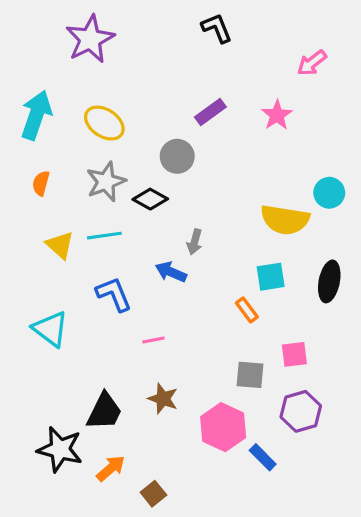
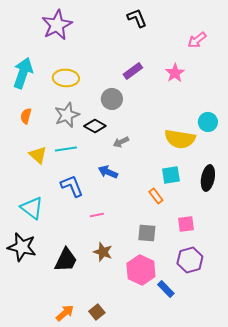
yellow ellipse: (104, 123) -> (66, 78), turned -30
gray arrow: (195, 242) -> (121, 142), moved, turned 49
gray square: (250, 375) -> (147, 233), moved
black star: (60, 449) -> (22, 247), moved
orange arrow: (111, 468) -> (65, 313), moved

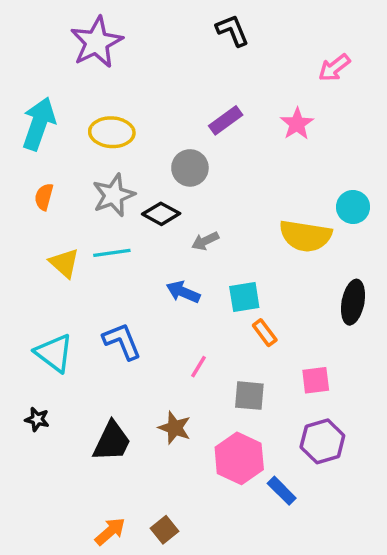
cyan square: (171, 175) -> (244, 297), moved
blue L-shape: (72, 186) -> (122, 341), moved
pink line: (97, 215) -> (198, 367), moved, turned -48
black star: (22, 247) -> (37, 419), size x0.5

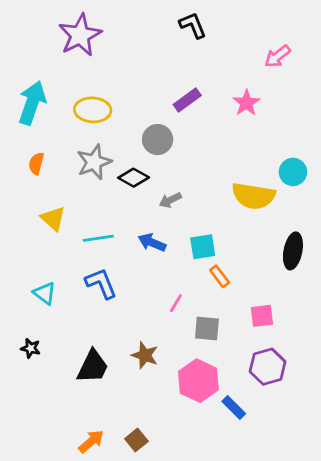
cyan line: (112, 253) -> (98, 238), moved
cyan triangle: (54, 353) -> (45, 293), size x0.7
pink line: (198, 367) -> (176, 303), moved

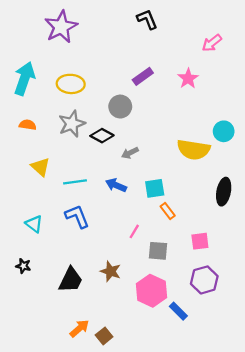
orange semicircle: (36, 163) -> (28, 125), turned 84
orange arrow: (91, 441) -> (79, 328), moved

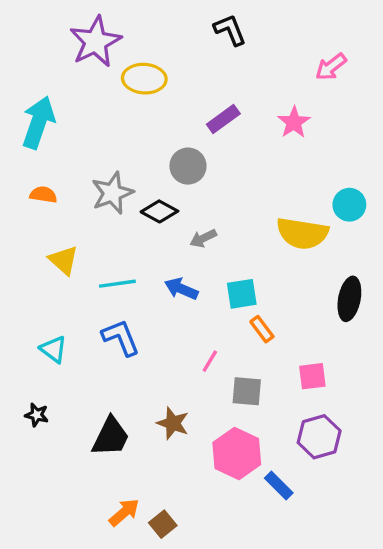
yellow ellipse: (71, 84) -> (144, 79), moved

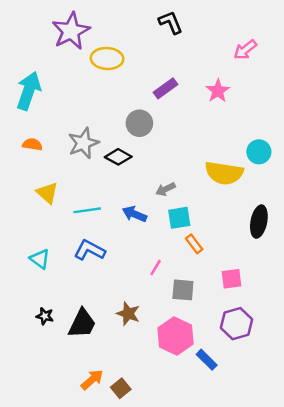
gray arrow: (203, 238) -> (166, 189), moved
blue L-shape: (121, 338) -> (90, 250), turned -40
black star: (37, 415) -> (45, 316), moved

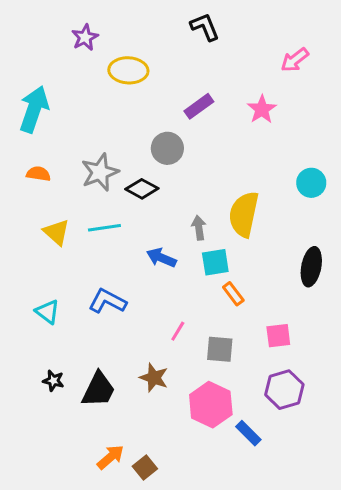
purple star: (71, 31) -> (85, 37), size x0.6
yellow semicircle: (224, 173) -> (244, 214), moved, turned 93
gray arrow: (166, 189) -> (199, 228), turned 108
cyan line: (87, 210) -> (104, 228), moved
pink line: (156, 268) -> (178, 331), moved

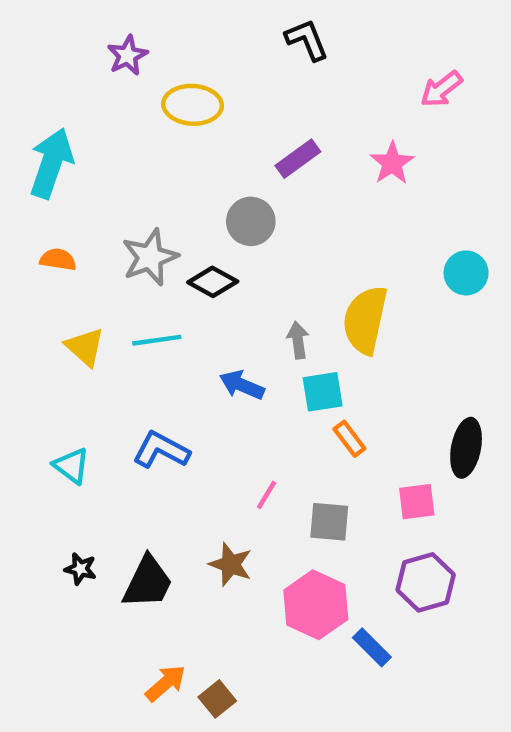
black ellipse: (311, 267) -> (466, 448), moved

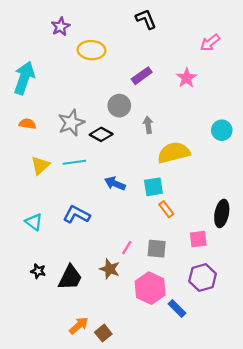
yellow semicircle: (365, 320) -> (174, 153), turned 64
gray arrow: (298, 340) -> (148, 125), moved
yellow triangle: (85, 347) -> (40, 165), turned 36
pink line: (267, 495) -> (127, 248), moved

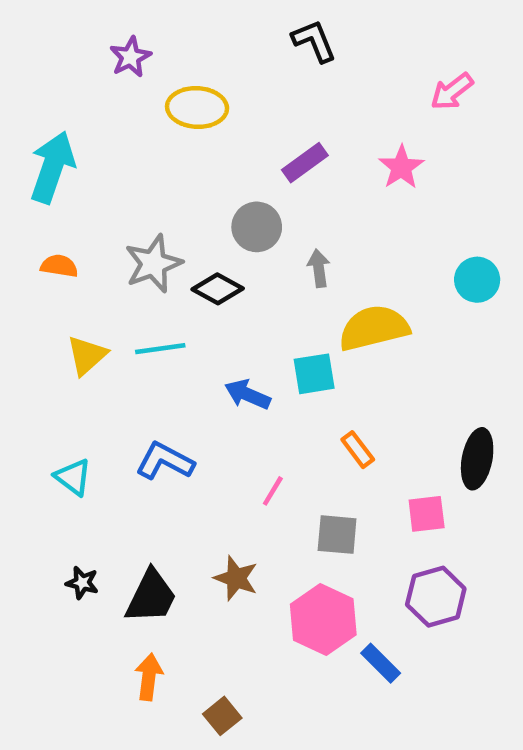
cyan square: (153, 187) -> (314, 374), moved
pink line: (127, 248) -> (273, 491), moved
orange arrow: (79, 326) -> (149, 677), moved, turned -42

